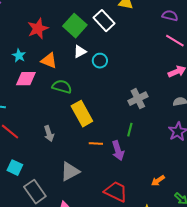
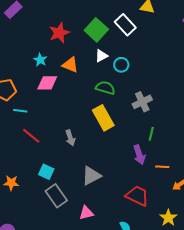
green semicircle: (62, 87) -> (105, 88), moved
gray cross: (138, 99) -> (142, 102), moved
orange line: (96, 144) -> (162, 167), moved
cyan square: (15, 168) -> (46, 172), moved

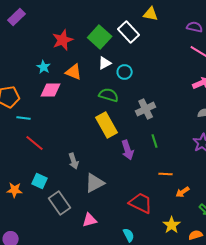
green line: (151, 134) -> (155, 141), turned -32
gray arrow: (70, 138) -> (74, 161), moved
purple arrow: (139, 155) -> (128, 150), moved
cyan square: (46, 172) -> (40, 181), moved

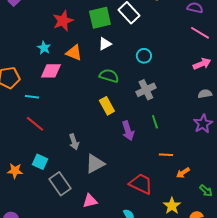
green square: (100, 37) -> (100, 18), turned 35
cyan circle: (125, 72) -> (144, 56), moved
cyan line: (24, 118) -> (32, 97), moved
yellow rectangle: (107, 125) -> (107, 106), size x0.7

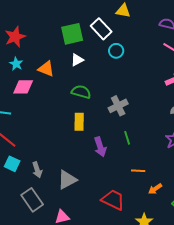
red star: (63, 21) -> (15, 37), moved
cyan circle: (144, 56) -> (116, 51), moved
yellow rectangle: (107, 106) -> (79, 122), turned 30
gray arrow: (74, 142) -> (37, 170), moved
cyan square: (40, 162) -> (12, 164), moved

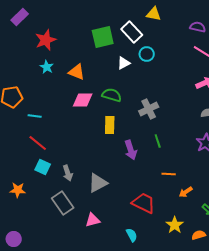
white triangle: (77, 60) -> (124, 63), moved
pink diamond: (23, 87) -> (83, 100), moved

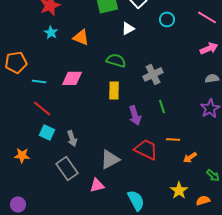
cyan circle: (147, 54) -> (167, 19), moved
pink diamond: (83, 100) -> (72, 78), moved
gray triangle: (98, 183) -> (110, 159), moved
red trapezoid: (144, 203) -> (146, 149), moved
cyan semicircle: (132, 235) -> (136, 200), size x1.5

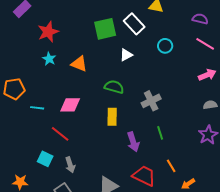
red line: (42, 108) -> (60, 134), moved
orange line: (173, 139) -> (171, 166), turned 56

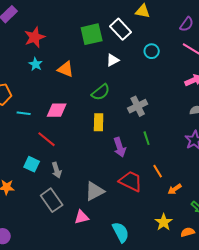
purple semicircle: (200, 19) -> (187, 24), turned 112
green semicircle: (114, 87) -> (101, 92), turned 126

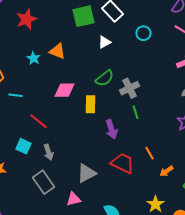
cyan star: (36, 64) -> (34, 58), moved
green semicircle: (101, 92) -> (104, 78), moved
pink diamond: (57, 110) -> (64, 90), moved
green line: (147, 138) -> (136, 112), moved

